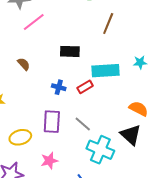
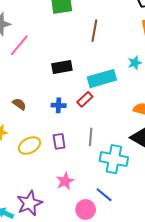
brown semicircle: (24, 64) -> (19, 104), moved
purple rectangle: (52, 122) -> (59, 141), size x0.7
gray line: (83, 124) -> (91, 137), turned 66
yellow ellipse: (20, 137) -> (29, 146), moved

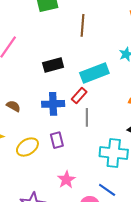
blue cross: (59, 105) -> (53, 104), size x1.5
gray line: (91, 137) -> (87, 117), moved

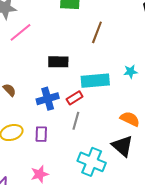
blue cross: (53, 104) -> (48, 99), turned -30

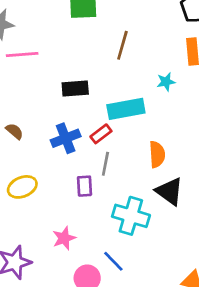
pink line: (21, 32) -> (22, 54), turned 40
cyan star: (130, 72) -> (166, 82), moved
orange semicircle: (130, 119) -> (157, 154), moved, turned 66
purple rectangle: (41, 134) -> (84, 186), moved

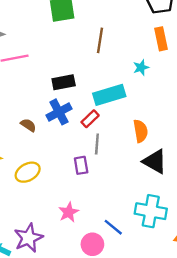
brown semicircle: (14, 131) -> (28, 125), moved
blue cross: (66, 138) -> (59, 112), moved
cyan cross: (131, 216) -> (151, 211), moved

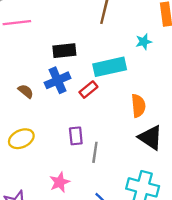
gray line: (97, 144) -> (95, 152), moved

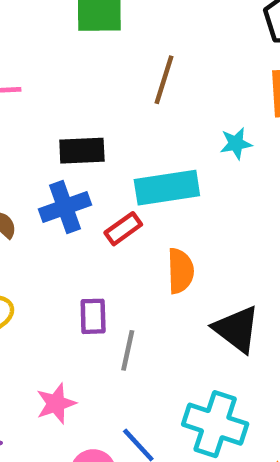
orange semicircle: (138, 106) -> (180, 271), moved

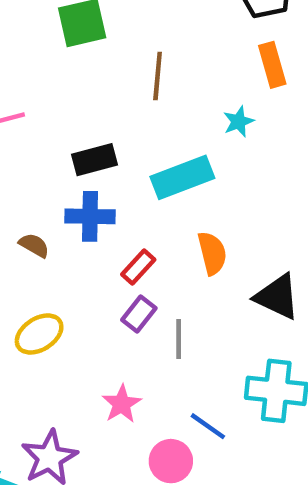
blue cross: (65, 207) -> (90, 216), turned 33
red rectangle: (123, 229) -> (138, 267), moved
purple rectangle: (93, 316) -> (139, 314), turned 52

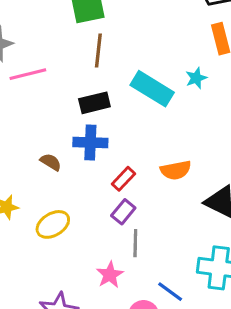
brown line: (158, 76) -> (98, 51), moved
cyan rectangle: (182, 177) -> (152, 89), moved, turned 51
orange semicircle: (212, 253) -> (176, 170), turned 92
gray line: (179, 339) -> (135, 243), moved

